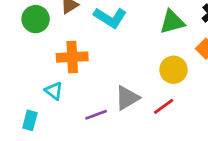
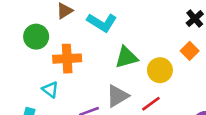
green circle: (36, 19) -> (36, 37), moved
green triangle: (172, 22) -> (126, 57), moved

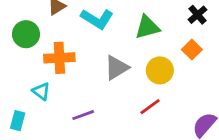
green triangle: (126, 57) -> (147, 27), moved
gray triangle: (117, 96) -> (117, 68), moved

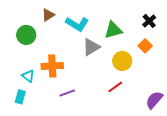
orange cross: (59, 58) -> (52, 66), moved
gray triangle: (117, 68) -> (91, 47), moved
cyan triangle: (41, 91) -> (28, 76), moved

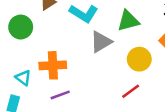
purple line: (67, 93) -> (60, 95), moved

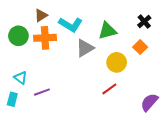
orange cross: (53, 65) -> (45, 38), moved
purple line: (60, 95) -> (42, 92), moved

